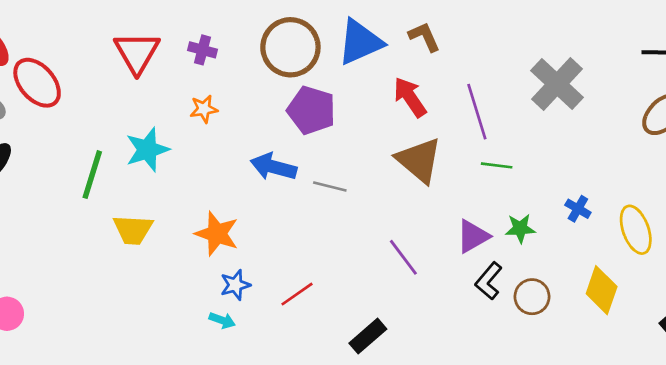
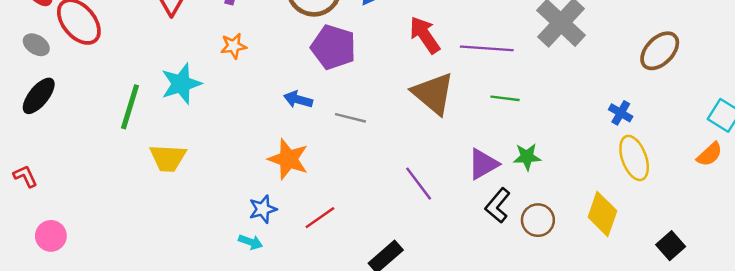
purple line: (477, 112) -> (487, 48), turned -69
blue arrow: (273, 167) -> (298, 100), size x0.7
blue cross: (578, 209) -> (621, 113), moved
orange star: (217, 234) -> (288, 159), moved

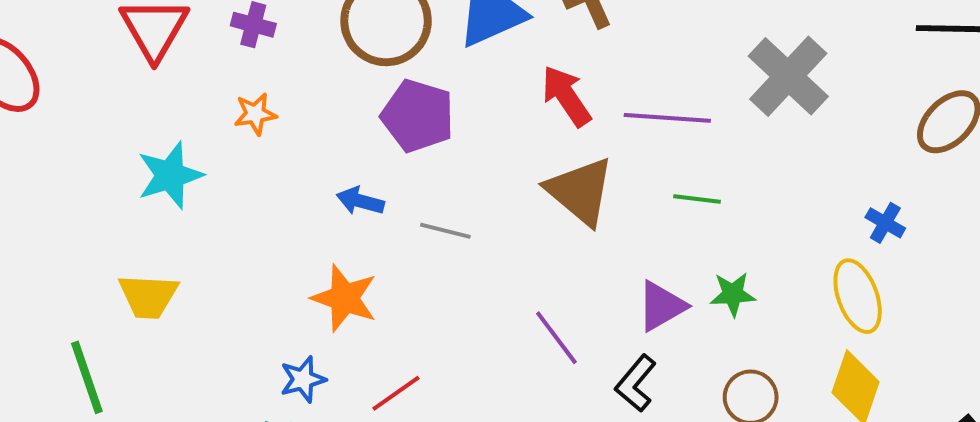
green line: (130, 107) -> (87, 377), moved, turned -36
yellow ellipse: (634, 158) -> (858, 296), moved
black L-shape: (498, 205) -> (636, 383), moved

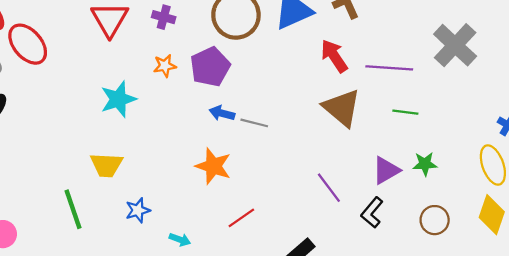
purple pentagon: (418, 116) -> (210, 67), moved, turned 30
gray line: (445, 231) -> (254, 123), moved
blue star: (303, 379) -> (138, 210), moved

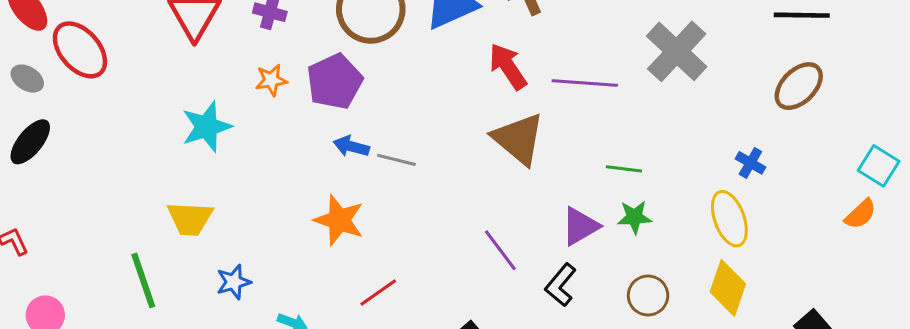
green line: (405, 112) -> (624, 169), moved

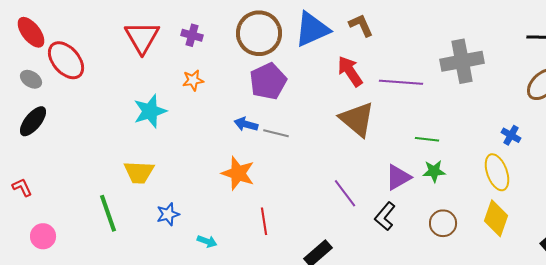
gray cross: (677, 51) -> (462, 61), turned 36
purple pentagon: (335, 82) -> (268, 81), moved
red line: (378, 292) -> (264, 221), turned -64

